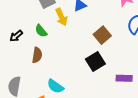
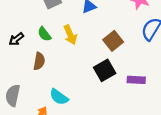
yellow arrow: (61, 17) -> (70, 35), moved
purple rectangle: (124, 78) -> (136, 80), moved

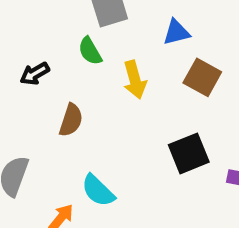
green semicircle: (44, 34) -> (90, 51), moved
brown square: (113, 41) -> (202, 77), moved, turned -30

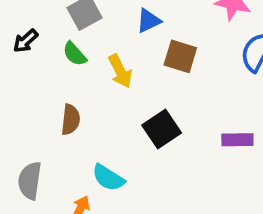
black arrow: (35, 74) -> (25, 41), moved
black square: (189, 153) -> (162, 129), moved

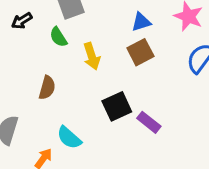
blue triangle: (148, 21) -> (141, 22), moved
brown square: (180, 56) -> (140, 52), turned 36
purple rectangle: (237, 140) -> (149, 122), moved, turned 30

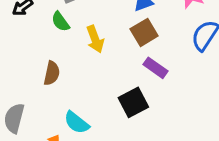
black square: (117, 106) -> (133, 102), moved
purple rectangle: (149, 122) -> (155, 68), moved

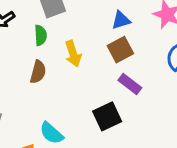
green semicircle: (60, 22) -> (41, 35), turned -150
brown semicircle: (52, 73) -> (38, 72), moved

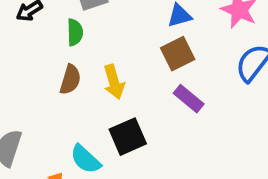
yellow arrow: (73, 54) -> (114, 82), moved
black square: (107, 116) -> (128, 137), moved

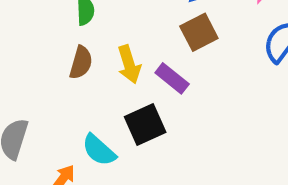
purple rectangle: (189, 99) -> (172, 78), moved

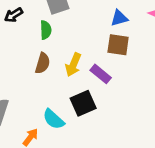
brown square: (199, 32) -> (118, 45), turned 35
yellow arrow: (129, 64) -> (73, 65), turned 40

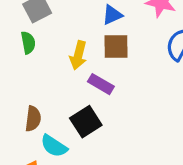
brown semicircle: (43, 63) -> (33, 119), moved
yellow arrow: (73, 65) -> (78, 55), moved

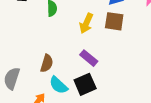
purple rectangle: (101, 84) -> (89, 58), moved
black square: (86, 122) -> (85, 84), moved

